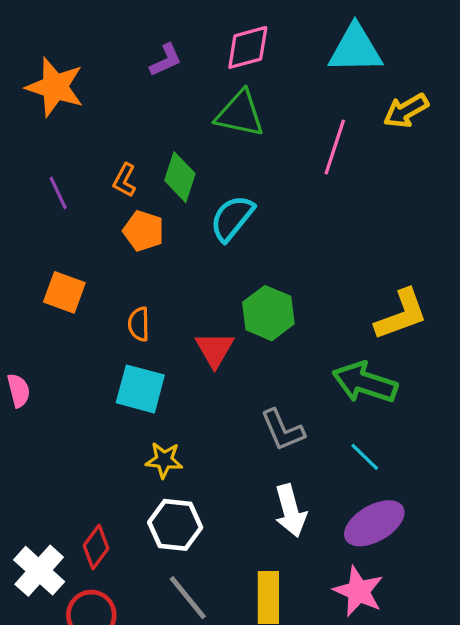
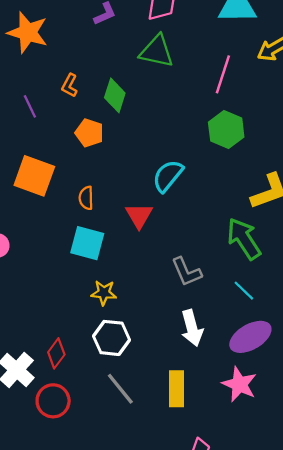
orange L-shape: (125, 180) -> (70, 85), moved
cyan semicircle: (232, 218) -> (168, 176), moved
orange square: (64, 292) -> (34, 176), size x1.4
green hexagon: (268, 313) -> (226, 130), moved
green arrow: (365, 383) -> (244, 239), turned 39

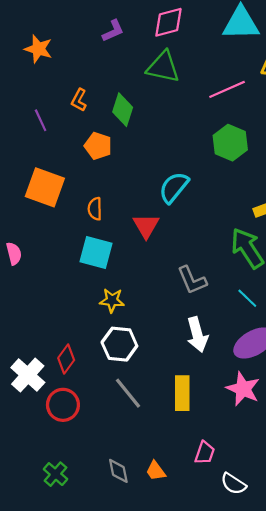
orange star: (28, 32) -> (38, 49), size x0.7
pink line: (223, 74) -> (227, 89), turned 48

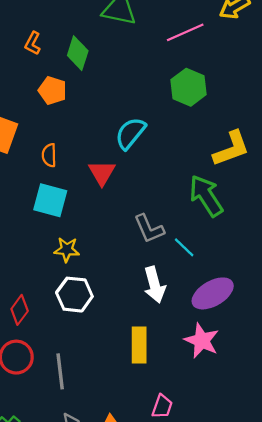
cyan line: (247, 298) -> (184, 247), moved
gray line: (128, 393) -> (60, 371), moved, turned 32

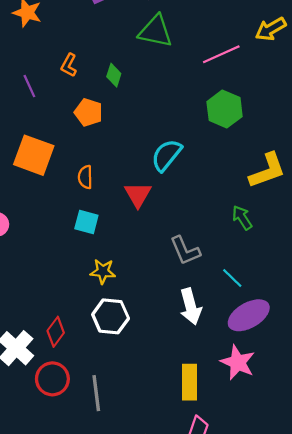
green diamond: (78, 53) -> (114, 75), size x0.7
green arrow: (206, 196) -> (242, 218), size x0.6
cyan square: (50, 200) -> (86, 222), size x0.7
cyan line: (184, 247) -> (232, 278), moved
yellow rectangle: (139, 345) -> (189, 382), moved

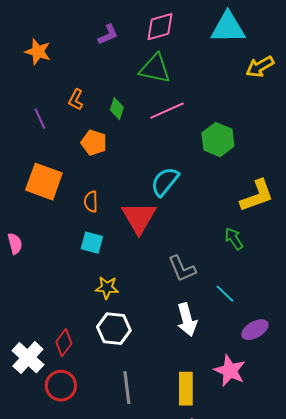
pink line: (221, 54) -> (167, 111), moved
red triangle: (138, 195) -> (139, 218), size x1.4
purple ellipse: (249, 315) -> (255, 330), moved, size x0.7
gray line: (96, 393) -> (127, 388), moved

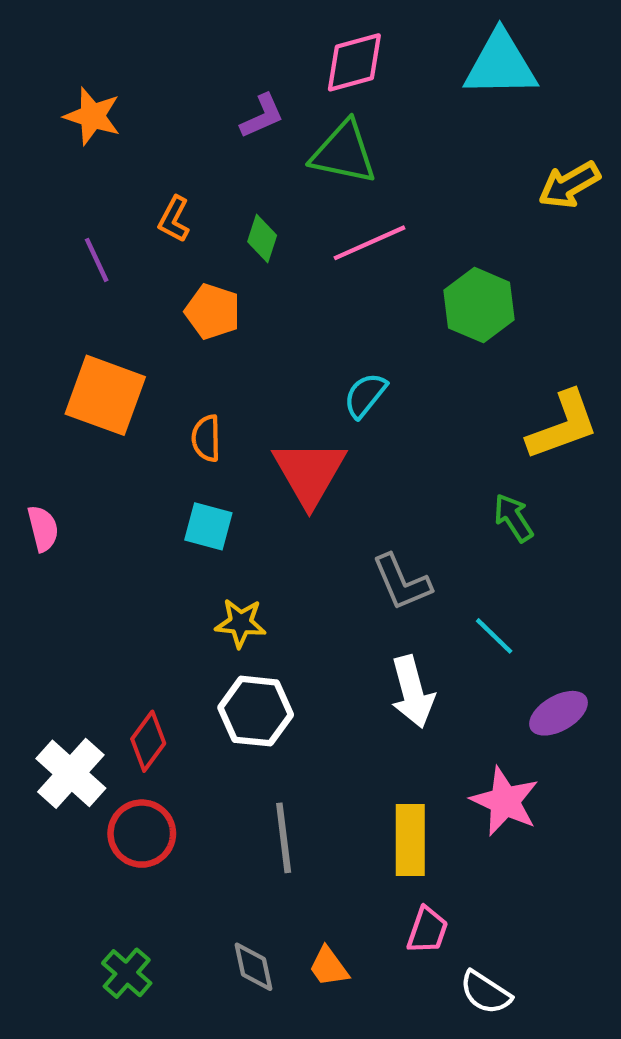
purple L-shape: (108, 35) -> (262, 116), moved
yellow arrow: (260, 67) -> (569, 185), moved
cyan semicircle: (165, 182) -> (365, 395), size x0.7

